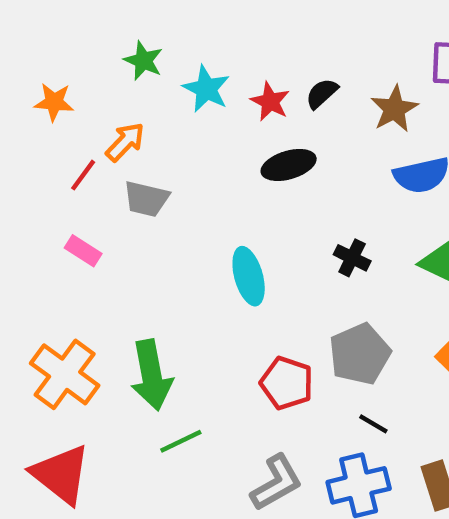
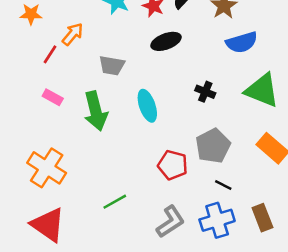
gray trapezoid: (146, 199) -> (112, 66), moved
green arrow: (151, 375) -> (96, 111), moved

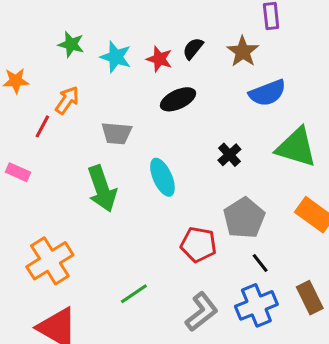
black cross: (205, 92) -> (229, 155), turned 30
pink rectangle: (53, 97) -> (18, 172), moved
orange cross: (47, 168) -> (50, 261), turned 30
black line: (223, 185) -> (260, 263), turned 30

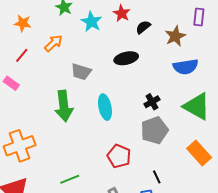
red star: (159, 59) -> (122, 13), moved
red line: (42, 126) -> (22, 55), moved
gray pentagon: (244, 218) -> (154, 130), moved

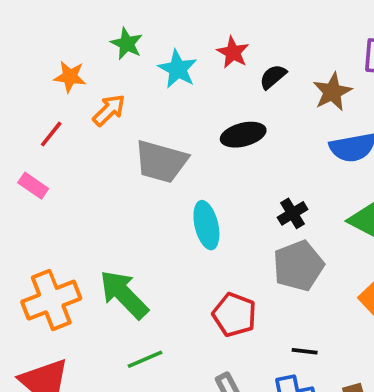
orange star: (23, 23) -> (70, 77), moved
gray trapezoid: (81, 72) -> (161, 162), size x1.4
green arrow: (64, 106) -> (124, 294), moved, turned 144
black line: (157, 177) -> (305, 351), turned -56

